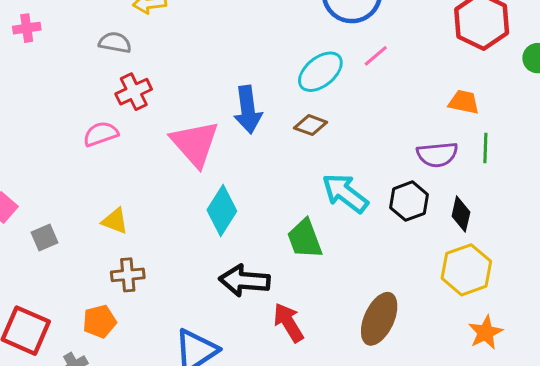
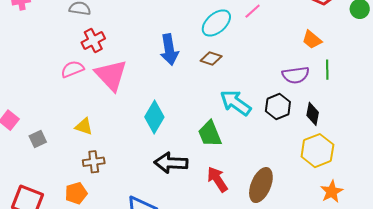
orange trapezoid: (464, 102) -> (312, 40), turned -150
pink triangle: (195, 144) -> (111, 75), moved
red arrow: (289, 323) -> (217, 179), moved

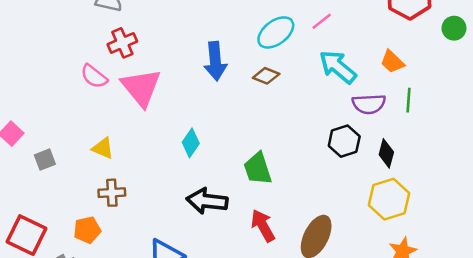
pink semicircle: (72, 69) -> (94, 76), turned -125
cyan arrow: (236, 103) -> (338, 67), moved
cyan diamond: (154, 117) -> (191, 143), size x0.7

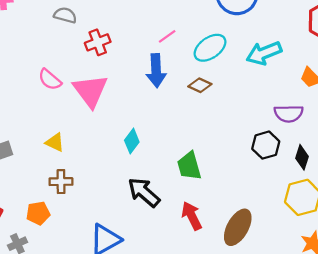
pink line: (322, 21) -> (167, 36), moved
red cross: (122, 43) -> (98, 42), moved
cyan arrow: (338, 67) -> (264, 53), moved, turned -64
black arrow: (207, 201) -> (144, 192), turned 32

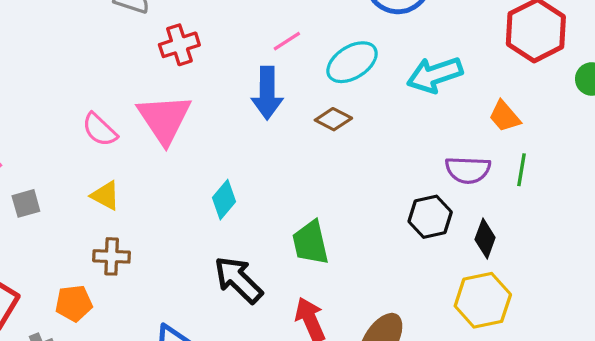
pink semicircle: (50, 79) -> (100, 130), moved

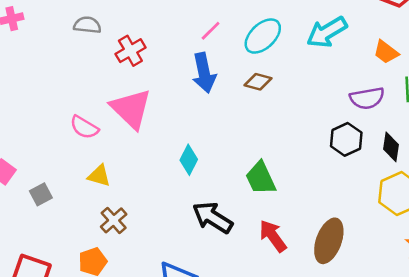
brown cross: (112, 256) -> (114, 220), turned -32

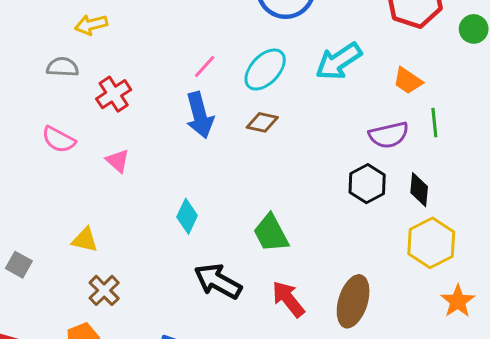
pink triangle: (131, 109) -> (118, 161), size x0.5
pink semicircle: (84, 127) -> (59, 140), moved
gray square: (41, 194) -> (19, 265), turned -30

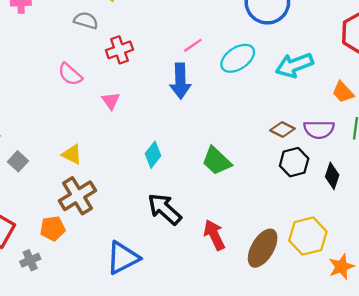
brown diamond: (262, 122) -> (282, 130), moved
green trapezoid: (271, 233) -> (217, 161), moved, turned -32
yellow hexagon: (431, 243) -> (308, 236), moved
brown cross: (104, 290) -> (77, 196), size x1.5

